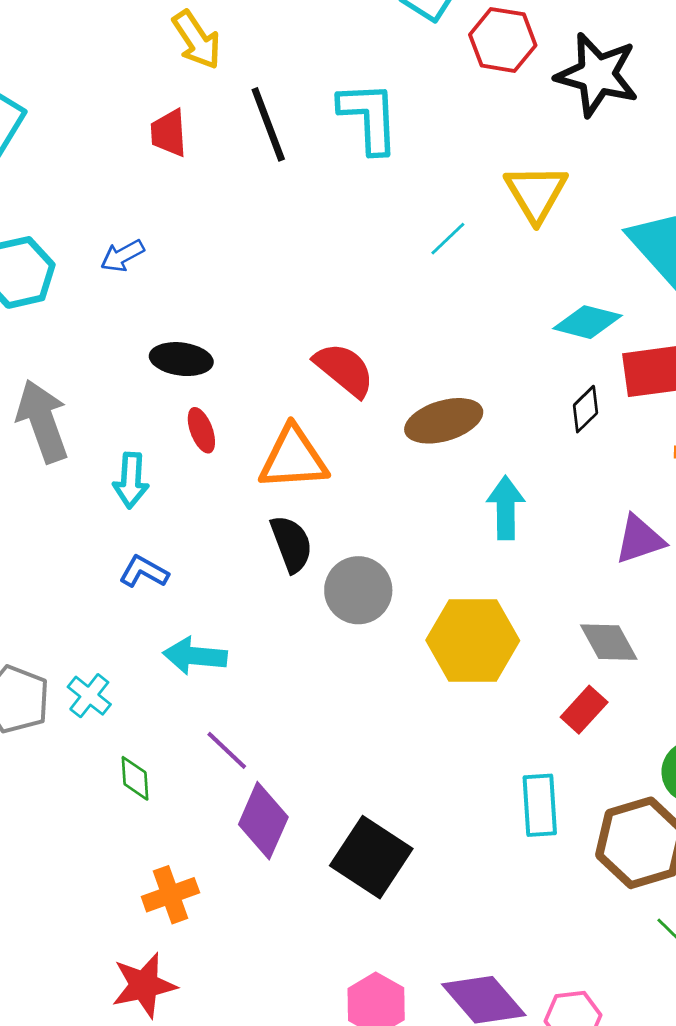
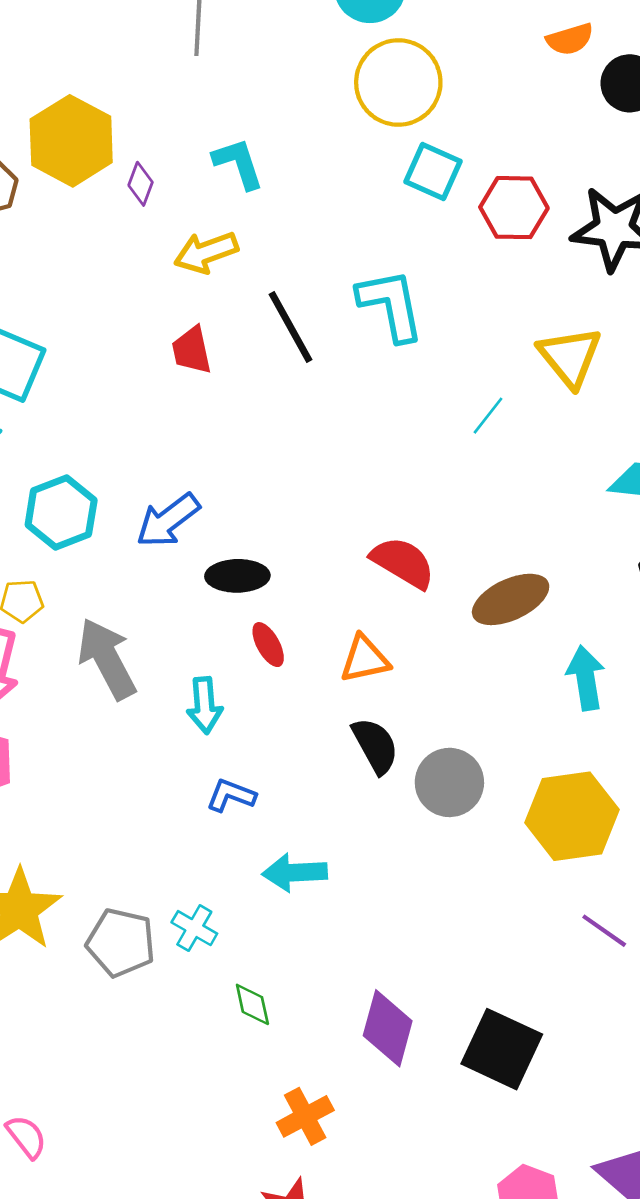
yellow arrow: (197, 40) -> (206, 252), turned 112
blue arrow: (122, 256) -> (168, 520), moved, size x1.5
orange triangle: (293, 458) -> (365, 659), size x0.7
purple line: (227, 750) -> (604, 931), moved

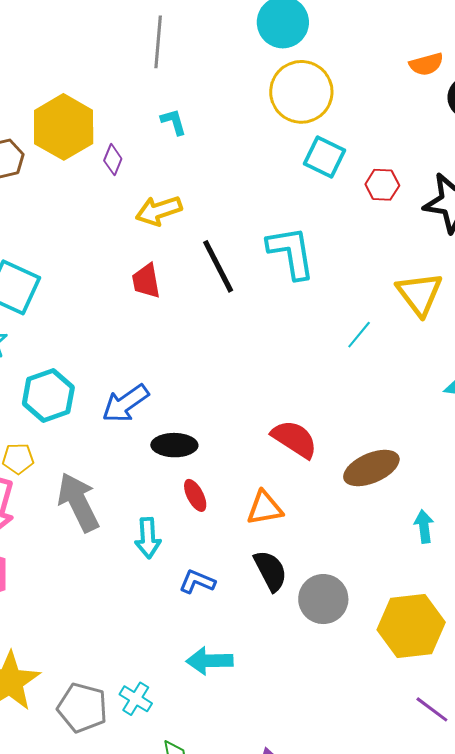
cyan L-shape: (238, 163) -> (174, 122), moved, size x0.7
red hexagon: (514, 208) -> (382, 185), size x0.7
cyan arrow: (586, 678) -> (424, 526), size x0.7
blue L-shape: (231, 795) -> (197, 582), moved

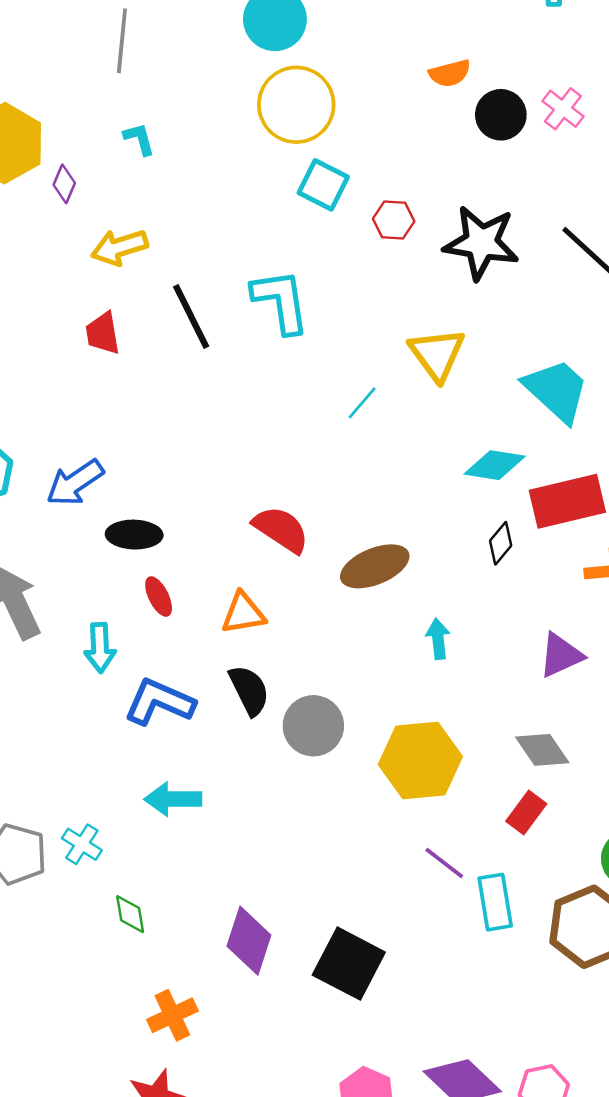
blue L-shape: (197, 582) -> (159, 702), size x1.6

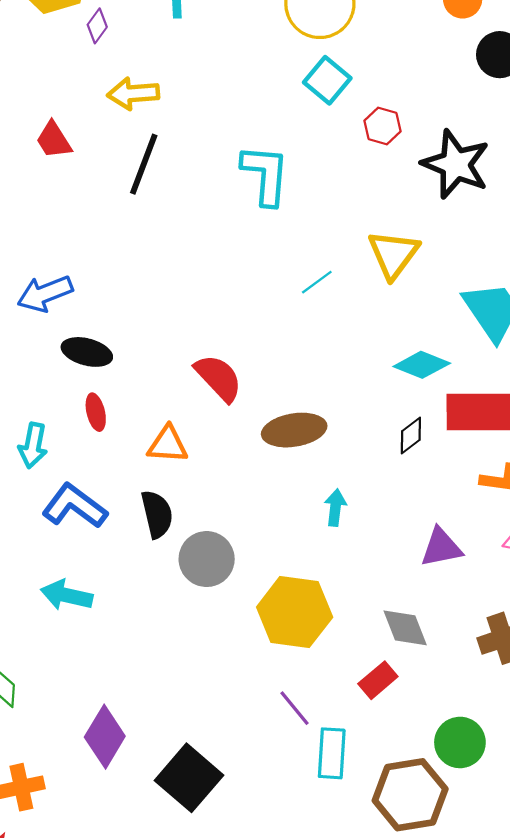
black line: (191, 317) -> (144, 164), moved, turned 34
red trapezoid: (103, 333) -> (54, 140), moved, turned -36

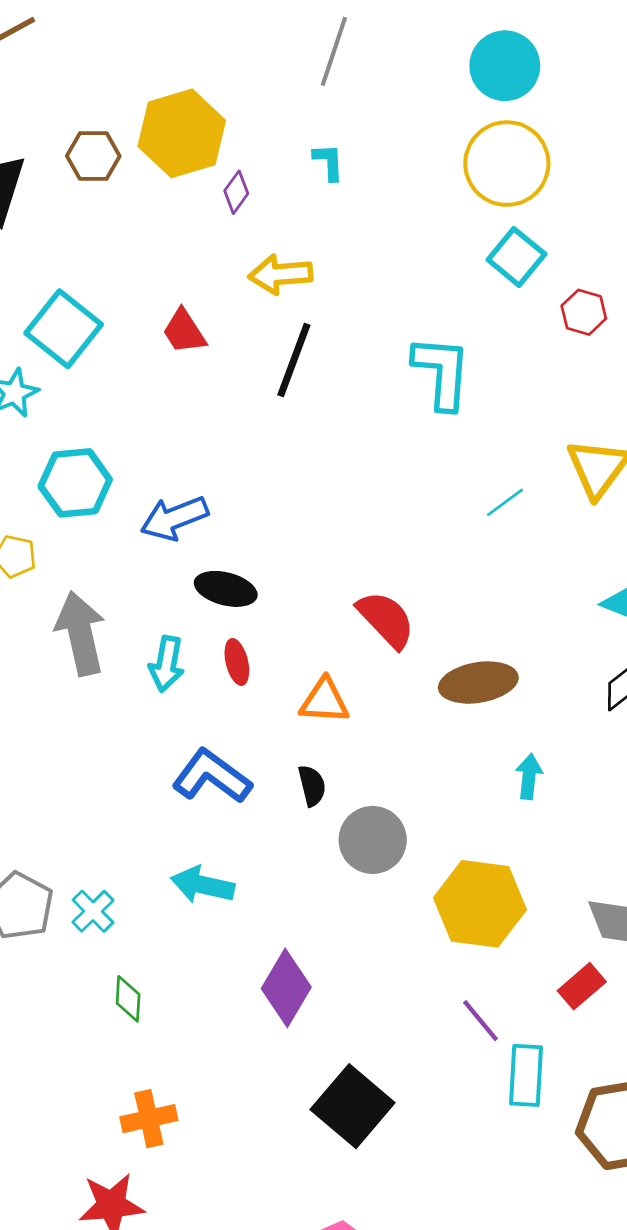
cyan arrow: (33, 445) -> (167, 664), moved
black semicircle: (157, 514) -> (312, 786), size x0.7
purple diamond: (105, 737) -> (286, 988), moved

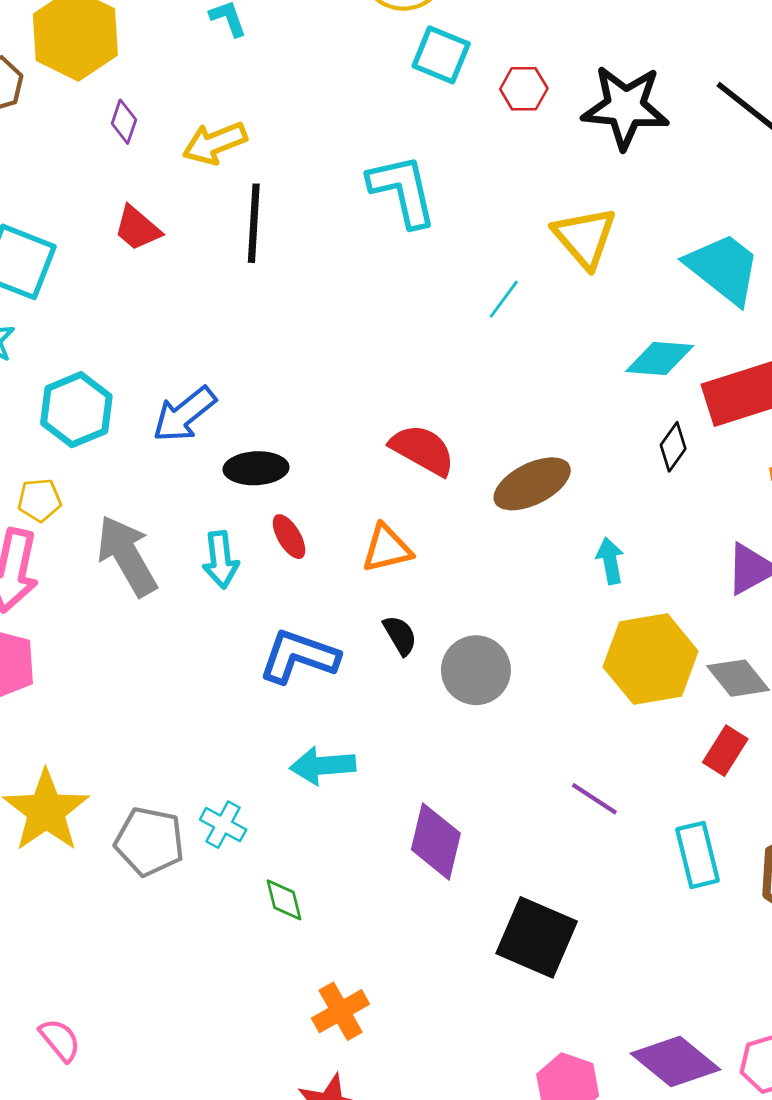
purple diamond: (236, 192) -> (124, 122), moved
yellow hexagon: (480, 904) -> (651, 659), moved
purple line: (481, 1021) -> (594, 799), moved

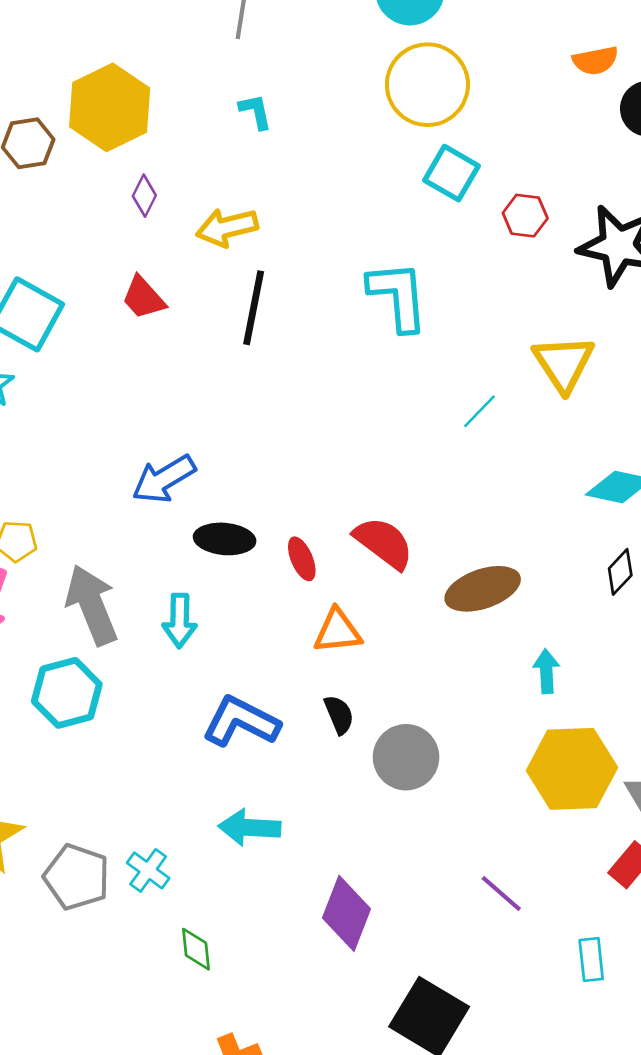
cyan hexagon: (76, 410) -> (67, 693), moved
red ellipse: (289, 537) -> (302, 559), moved
cyan rectangle: (697, 855) -> (591, 959), size x0.7

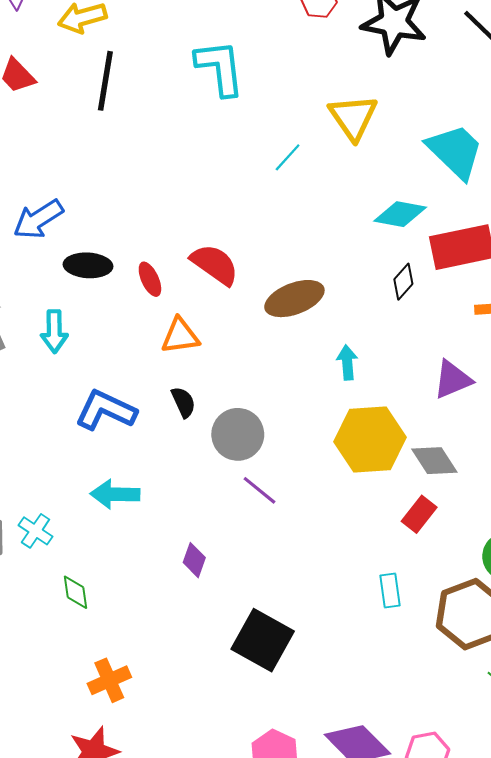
purple line: (501, 893) -> (260, 490), moved
purple diamond: (346, 913) -> (194, 560), size x0.6

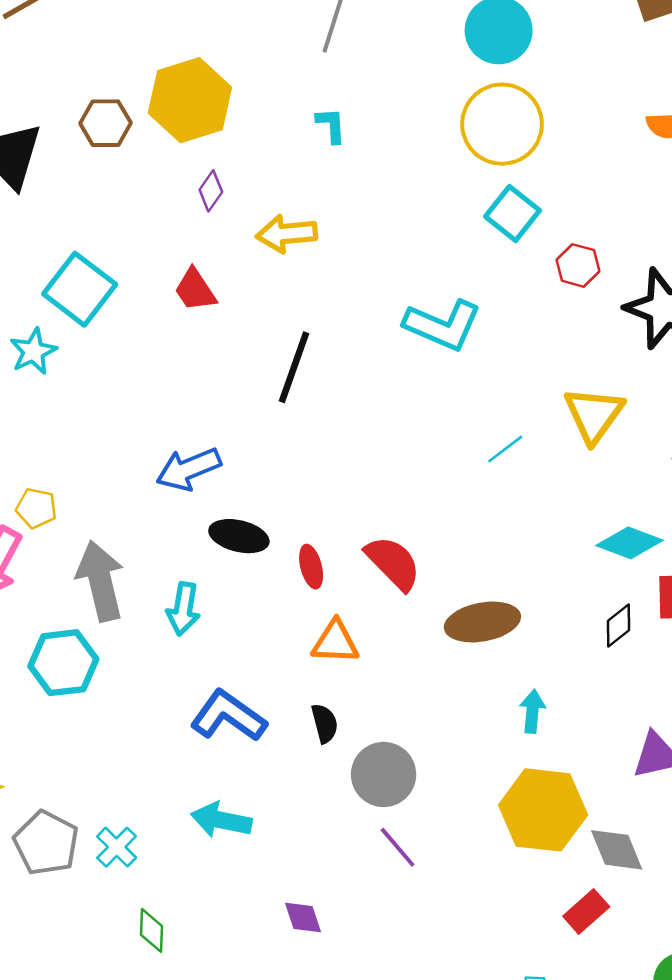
cyan L-shape: (220, 68) -> (443, 325), turned 110
black line: (105, 81) -> (294, 367), moved
purple diamond: (194, 560) -> (303, 918), turned -48

